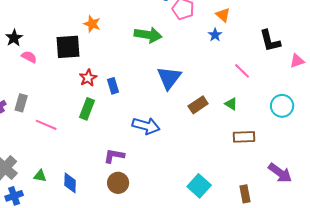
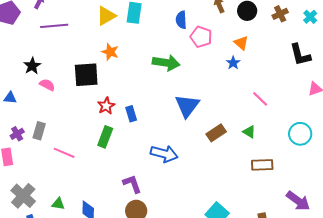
black L-shape: (270, 41) -> (300, 55), moved
purple L-shape: (114, 156) -> (132, 184), turned 60

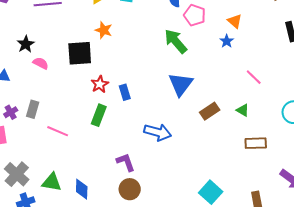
green arrow: (166, 63) -> (176, 41), moved, turned -140
green triangle: (58, 204) -> (52, 182), size x1.5

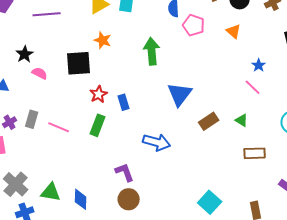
green arrow: (176, 41) -> (152, 51), moved, turned 36
blue star: (227, 41) -> (259, 65), moved
pink line: (58, 131) -> (59, 127), moved

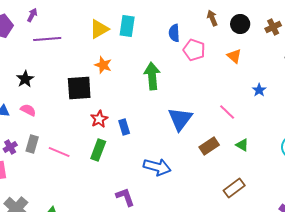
pink semicircle: (40, 73) -> (28, 110), moved
pink line: (253, 87) -> (227, 112), moved
brown rectangle: (255, 153) -> (234, 188), moved, turned -35

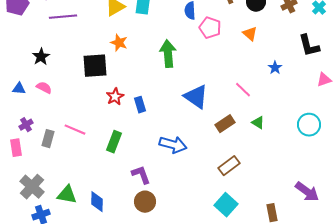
blue triangle: (180, 119) -> (196, 97), turned -32
gray rectangle: (32, 144) -> (48, 139), moved
green rectangle: (98, 150) -> (114, 142), moved
brown rectangle: (234, 188) -> (229, 166), moved

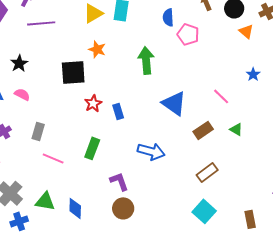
orange triangle: (250, 34) -> (246, 31), moved
pink line: (75, 130) -> (53, 158), moved
gray rectangle: (48, 139) -> (38, 131), moved

